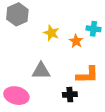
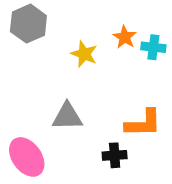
orange star: (76, 41) -> (125, 37), moved
pink ellipse: (16, 96) -> (27, 157), turned 40

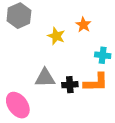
cyan cross: (153, 47) -> (103, 55), moved
black cross: (115, 155) -> (70, 85), moved

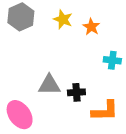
yellow star: (56, 36) -> (63, 19), moved
orange L-shape: (96, 82) -> (105, 111), moved

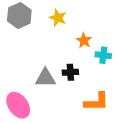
orange star: (91, 27) -> (84, 40), moved
black cross: (76, 92) -> (70, 72), moved

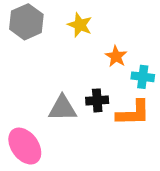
orange L-shape: (96, 102) -> (133, 113), moved

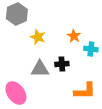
yellow star: (80, 25) -> (38, 37), moved
orange L-shape: (133, 113) -> (85, 91), moved

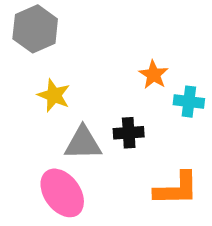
yellow star: (38, 37) -> (54, 95), moved
pink ellipse: (16, 93) -> (62, 193), moved

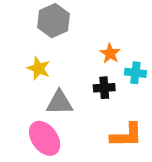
gray hexagon: (35, 29) -> (54, 21), moved
black cross: (129, 133) -> (104, 88), moved

